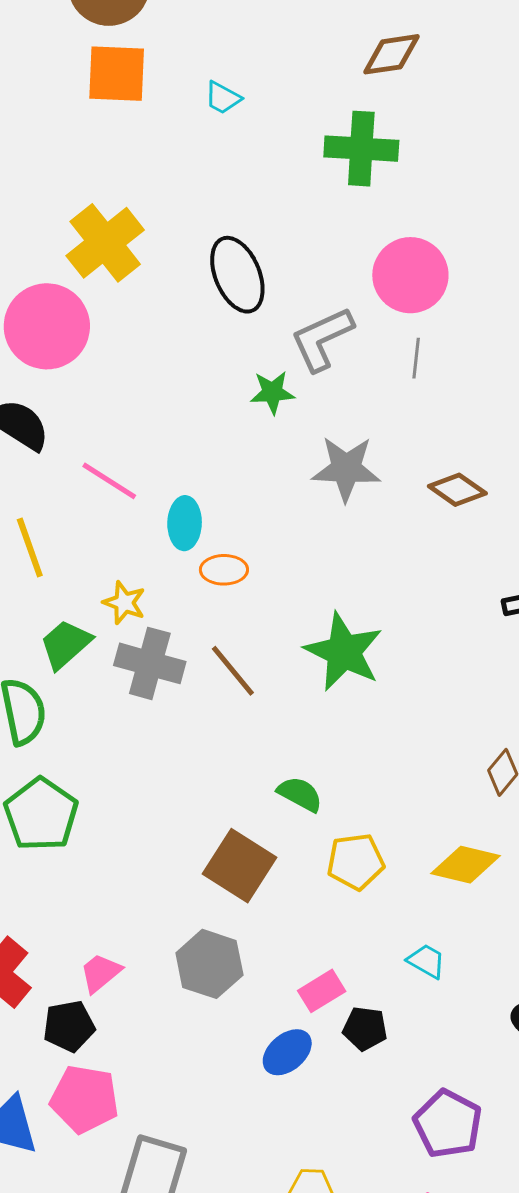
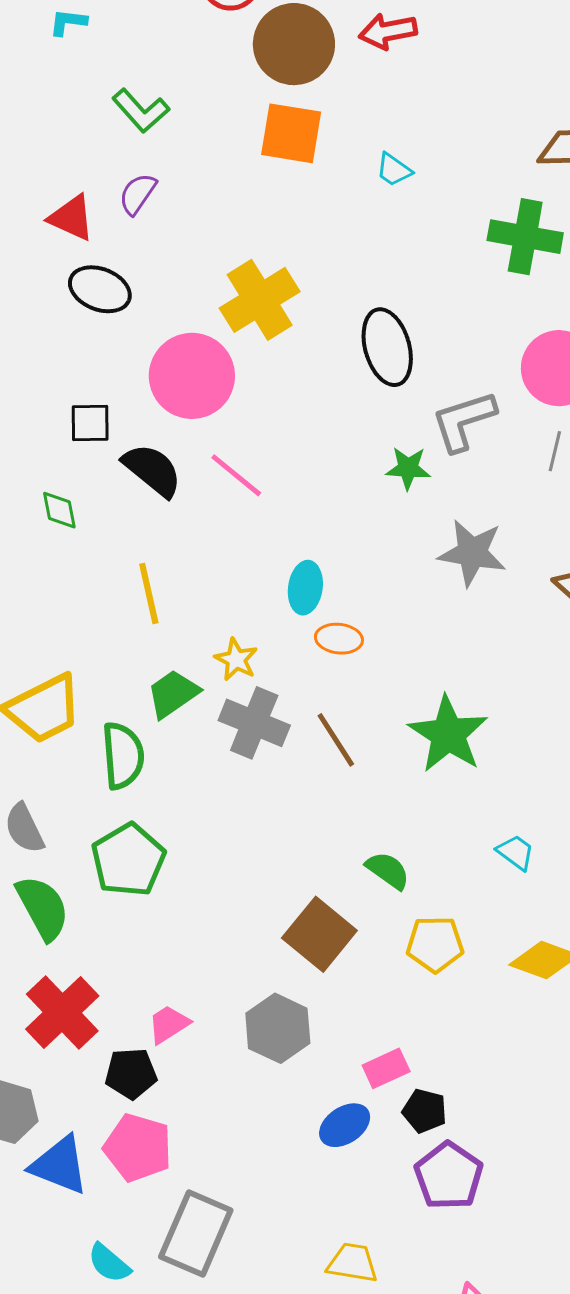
pink line: (109, 481) -> (236, 475), moved
cyan trapezoid: (426, 961) -> (516, 852), moved
purple pentagon: (448, 1124) -> (449, 1176), moved

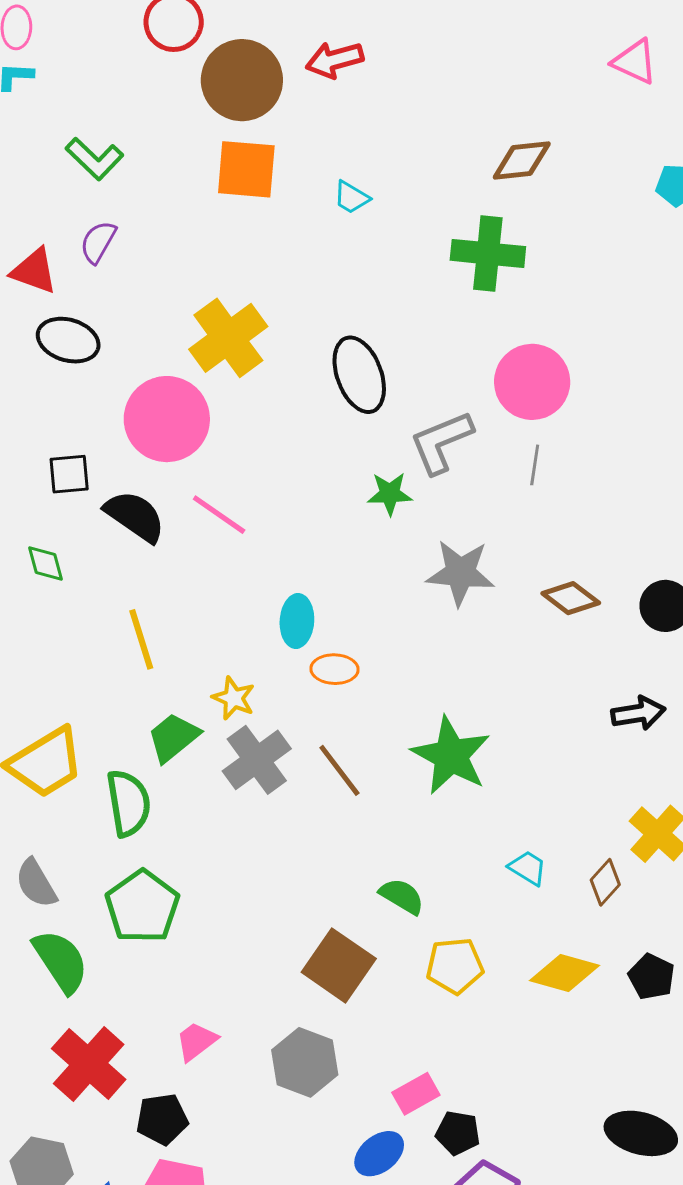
gray cross: (254, 723) -> (257, 760), turned 36
pink trapezoid: (169, 1024) -> (196, 1041), moved

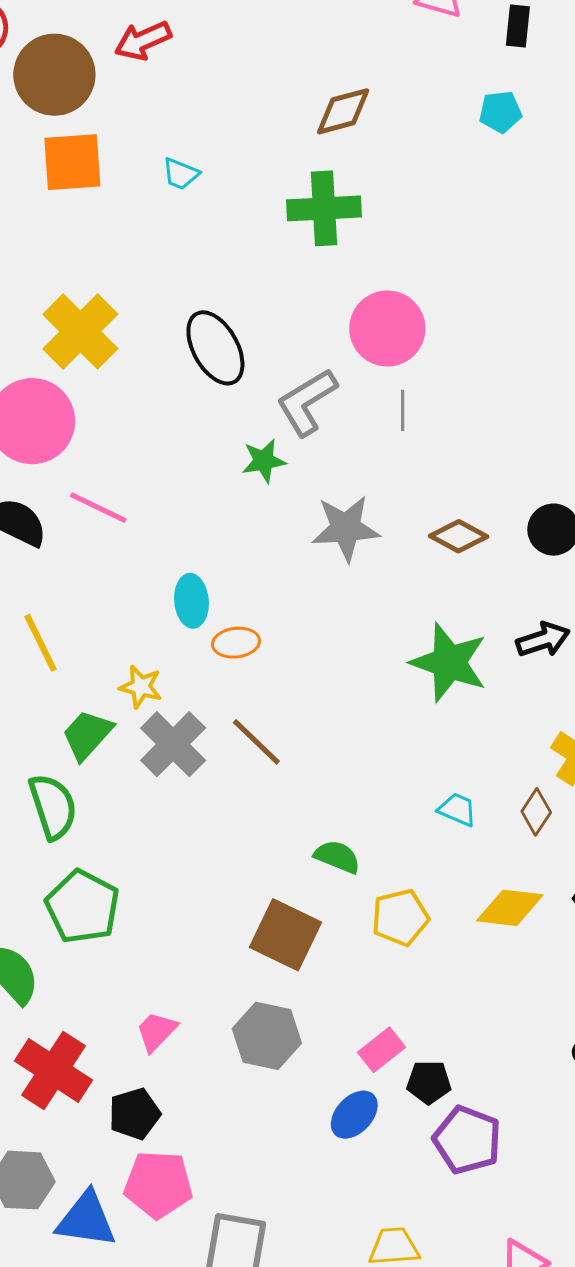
green star: (451, 756) -> (449, 662), moved

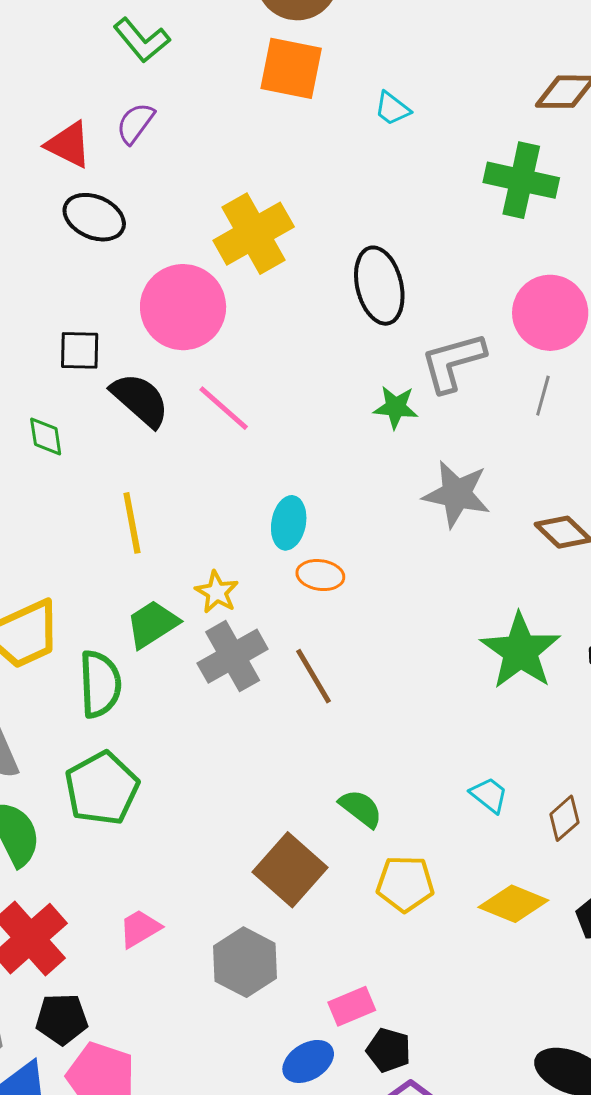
black pentagon: (134, 1114) -> (62, 1019), moved

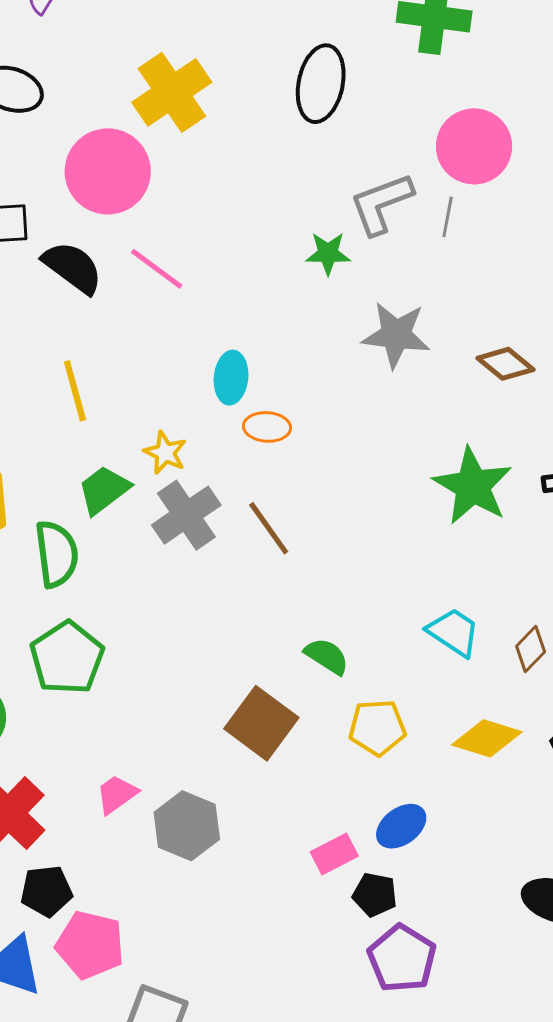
black ellipse: (379, 286) -> (321, 84), moved, turned 30
gray line: (543, 396) -> (448, 217), moved
cyan trapezoid: (489, 795) -> (453, 632), size x1.4
gray hexagon: (245, 962) -> (187, 826), moved
blue ellipse: (308, 1061) -> (401, 826), moved

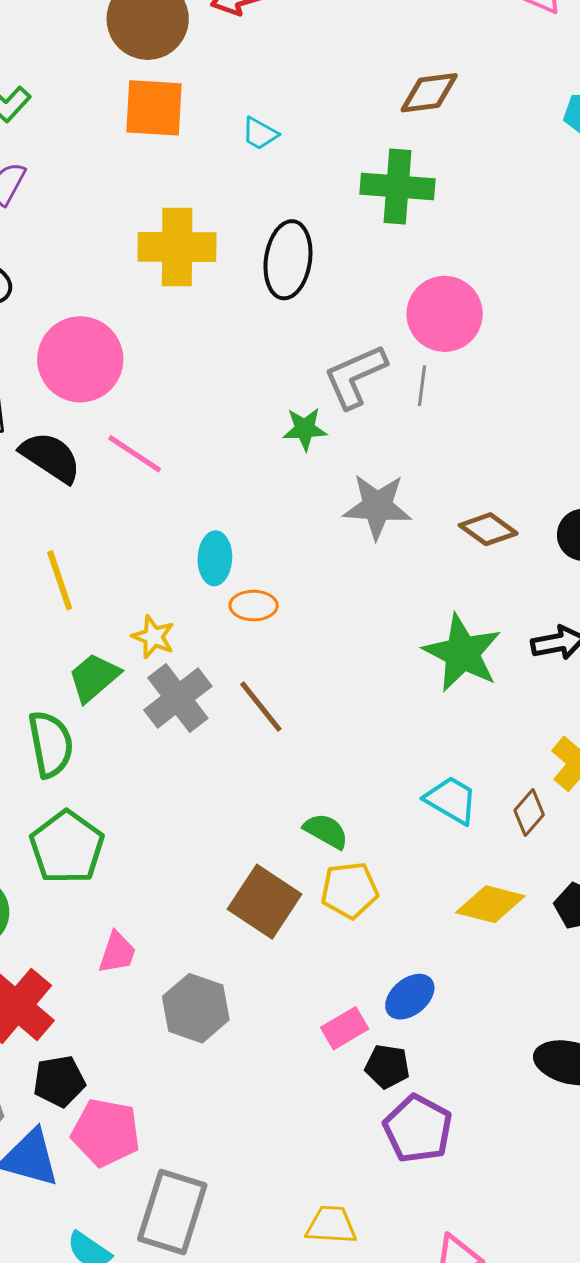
yellow cross: (172, 92) -> (177, 247), moved, turned 38
yellow pentagon: (377, 727) -> (350, 890), moved
pink trapezoid: (117, 794) -> (117, 953), moved, turned 147

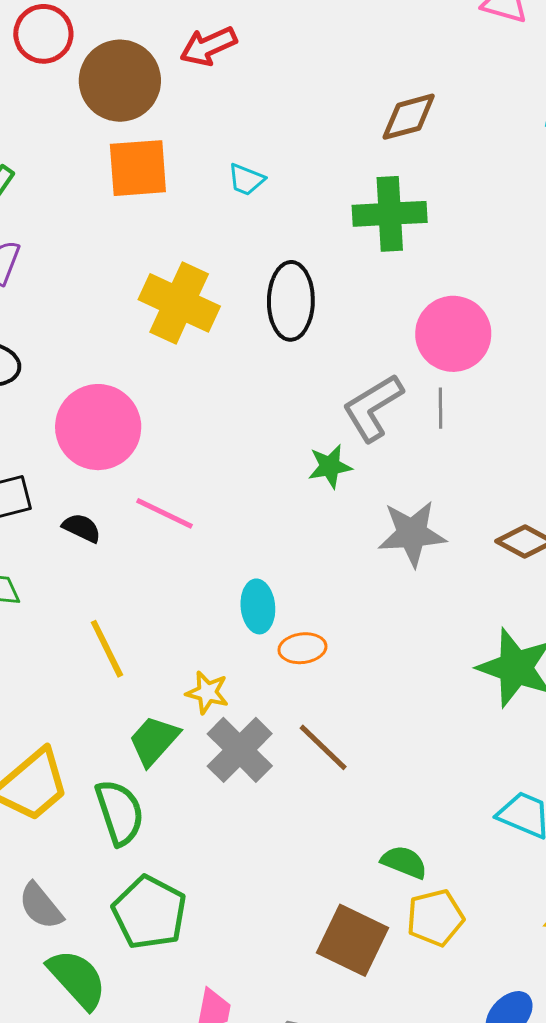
yellow cross: (177, 247) -> (179, 303), turned 32
black semicircle: (51, 457) -> (82, 528), size x0.6

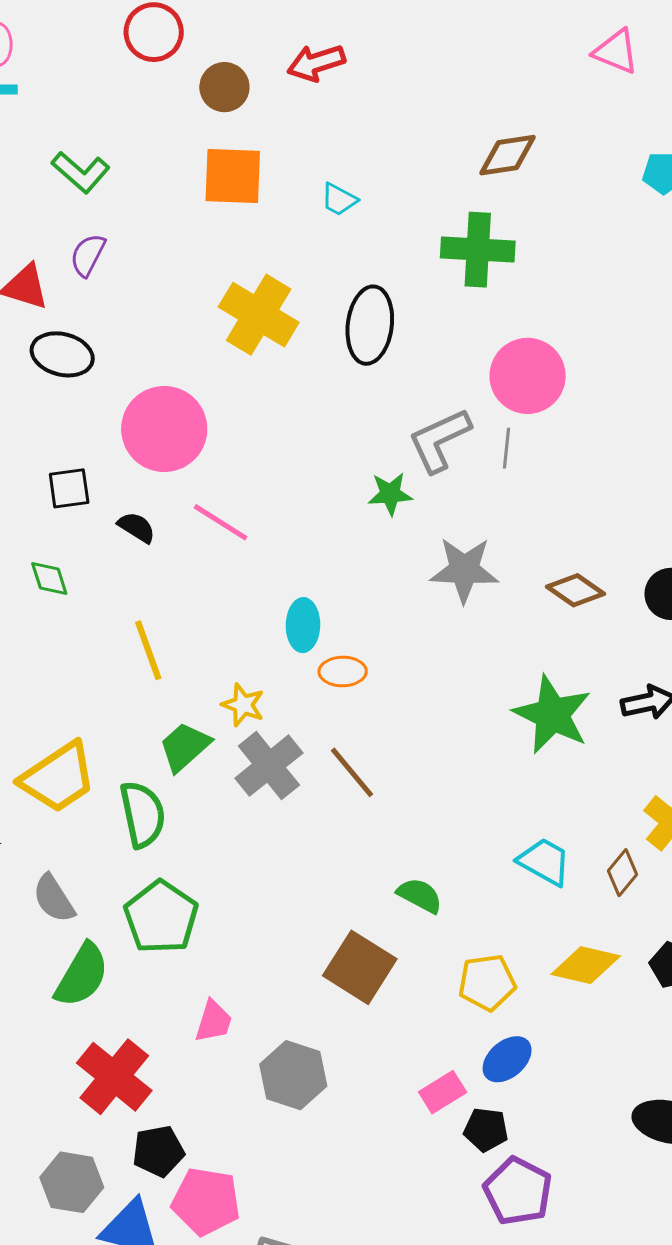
brown circle: (120, 81) -> (224, 87), size x0.6
yellow pentagon: (435, 918) -> (487, 983), moved
green semicircle: (77, 979) -> (82, 975), turned 66

